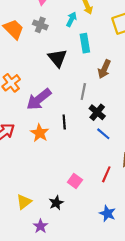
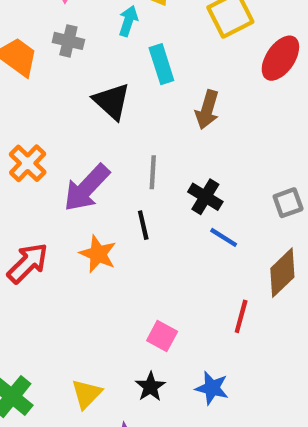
gray line: (83, 92) -> (153, 172), moved
pink square: (75, 181) -> (162, 336), moved
blue star: (107, 213) -> (212, 388), moved

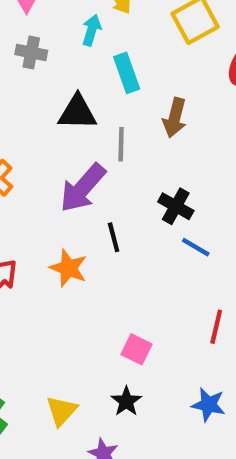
black triangle: (112, 101) -> (77, 112), turned -39
gray line: (153, 172) -> (121, 144), moved
purple arrow: (87, 188) -> (83, 188), moved
blue star: (212, 388) -> (208, 405), moved

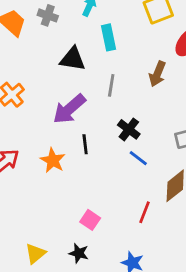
brown arrow: (175, 118) -> (157, 74), moved
gray line: (121, 144) -> (111, 85), moved
black star: (126, 401) -> (79, 253), turned -30

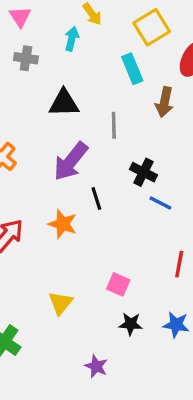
cyan rectangle: (109, 37) -> (132, 69), moved
black star: (79, 253) -> (131, 324), moved
yellow triangle: (35, 254) -> (61, 303), moved

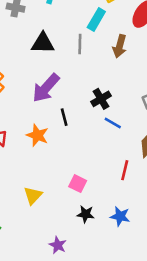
cyan rectangle: (132, 69) -> (96, 20), turned 50
gray line: (114, 125) -> (80, 44), moved
black cross: (143, 172) -> (101, 99), turned 30

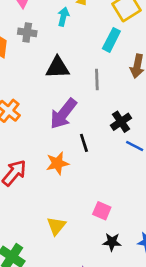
gray line: (80, 44) -> (97, 80), moved
orange star: (37, 135) -> (57, 163), turned -30

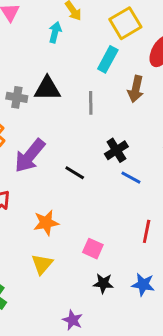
gray cross: (27, 32) -> (17, 97), moved
purple arrow: (63, 114) -> (30, 156), moved
black line: (84, 143) -> (75, 173), turned -42
orange star: (57, 163) -> (46, 223), moved

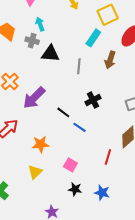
cyan arrow: (55, 32) -> (40, 24), moved, turned -40
gray cross: (17, 97) -> (32, 41), moved
blue line: (131, 178) -> (79, 127), moved

